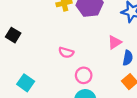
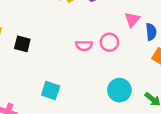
pink circle: (84, 75) -> (109, 42), moved

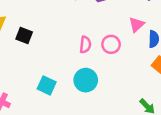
pink semicircle: (84, 46) -> (85, 45), turned -91
cyan circle: (119, 90) -> (86, 80), moved

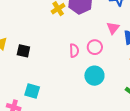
cyan circle: (86, 80) -> (94, 76), moved
cyan square: (47, 85) -> (32, 91), moved

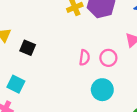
cyan square: (32, 91) -> (16, 84), moved

